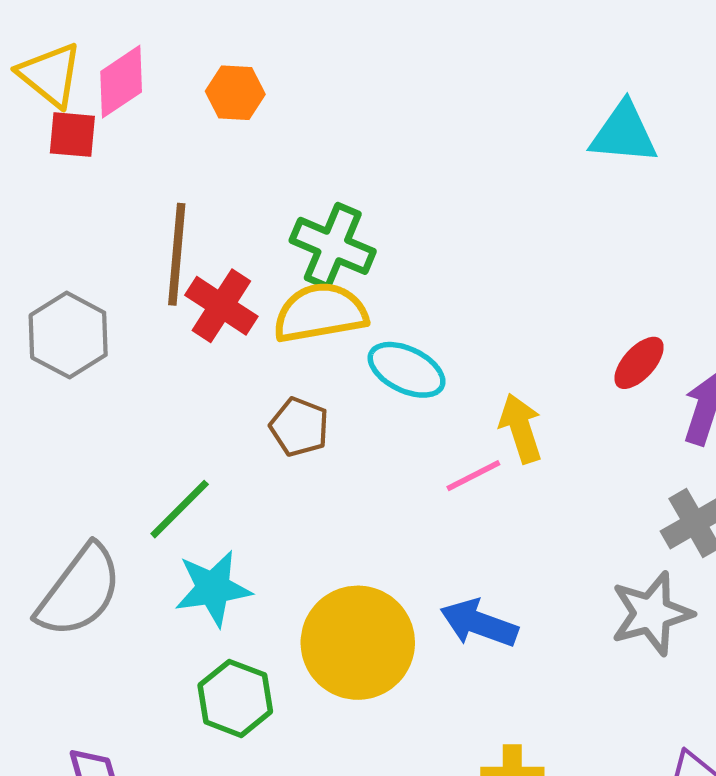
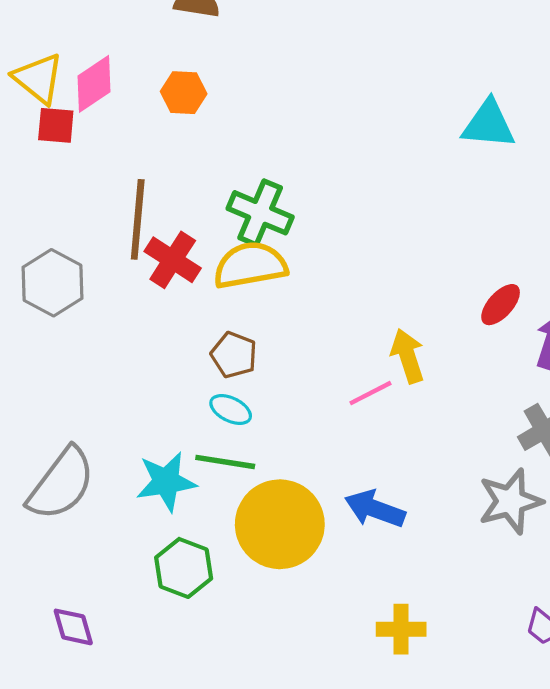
cyan ellipse: (407, 370) -> (231, 409), moved, size x0.7
green line: (180, 509) -> (225, 462), moved, turned 54

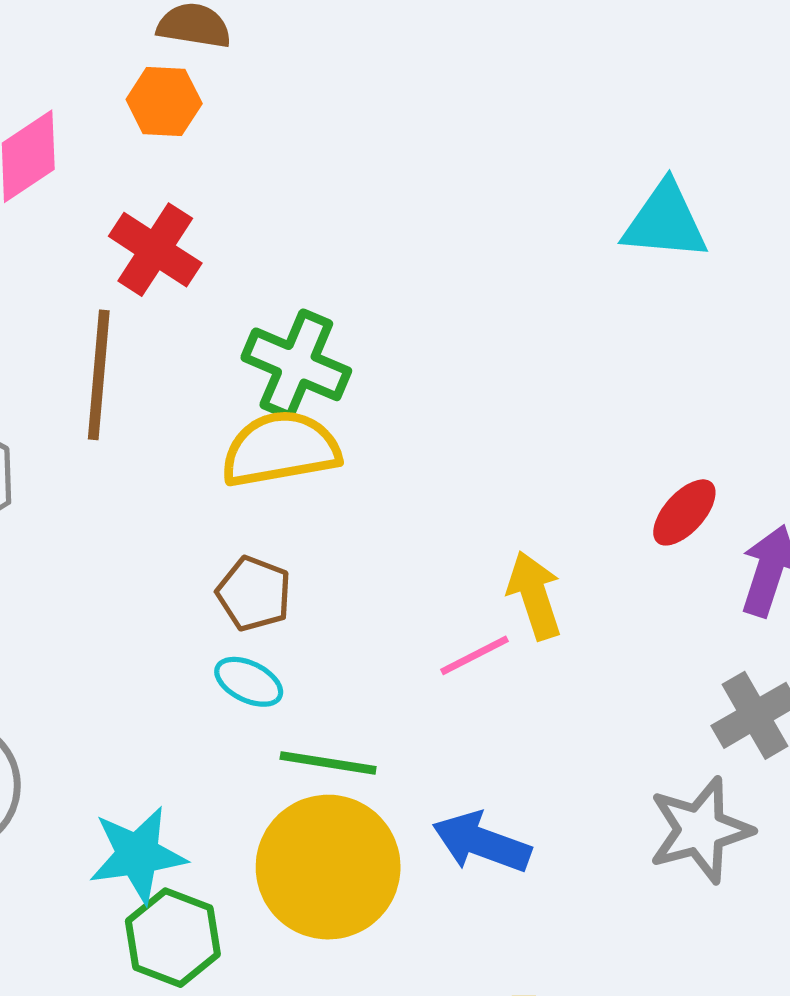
orange hexagon: (184, 93) -> (164, 101), moved
red cross: (173, 260) -> (155, 250), moved
green line: (225, 462) -> (328, 763), moved
cyan star: (166, 482) -> (138, 855), moved

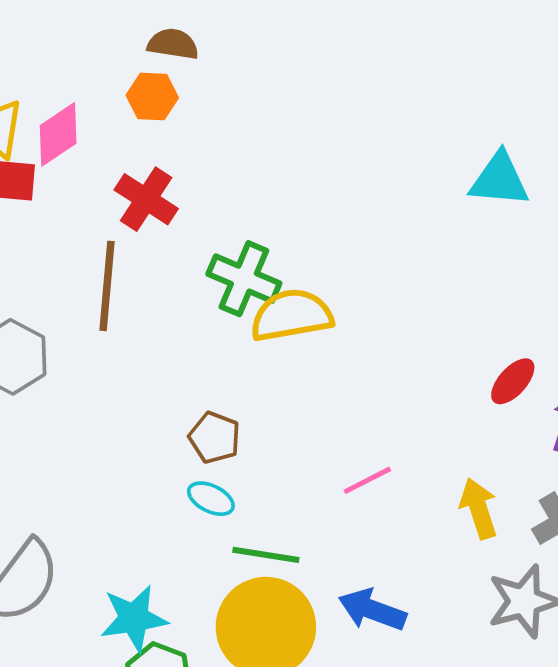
yellow semicircle: (280, 449) -> (292, 315), moved
yellow arrow: (534, 595) -> (479, 508), moved

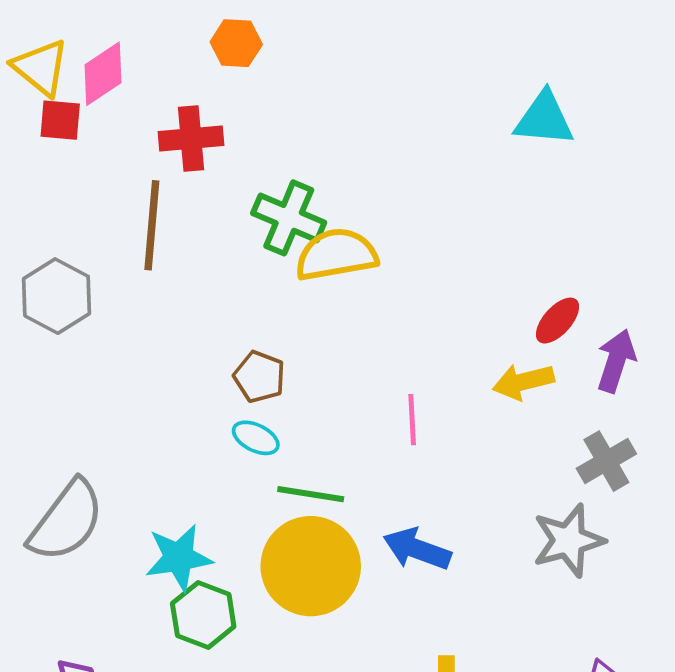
orange hexagon: (152, 97) -> (236, 43), moved
red cross: (146, 199) -> (191, 138), turned -38
pink line: (367, 480) -> (412, 420), turned -66
yellow arrow: (479, 508) -> (523, 382), moved, turned -86

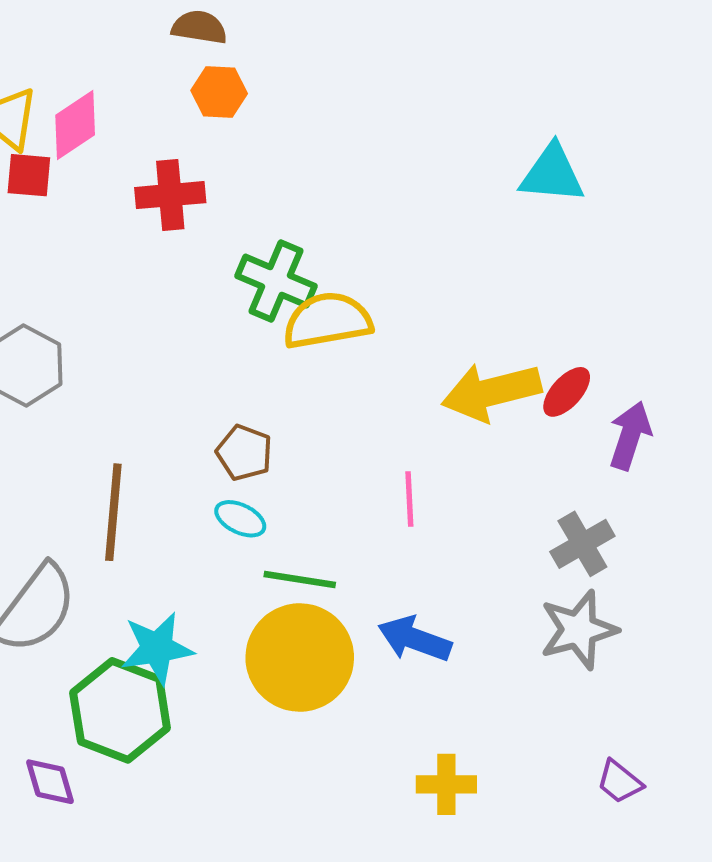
brown line: (152, 225) -> (113, 512), moved
yellow arrow: (523, 382) -> (491, 392), moved, size x1.5
gray cross: (606, 461) -> (582, 544), moved
green hexagon: (203, 615) -> (120, 710), moved, size x1.4

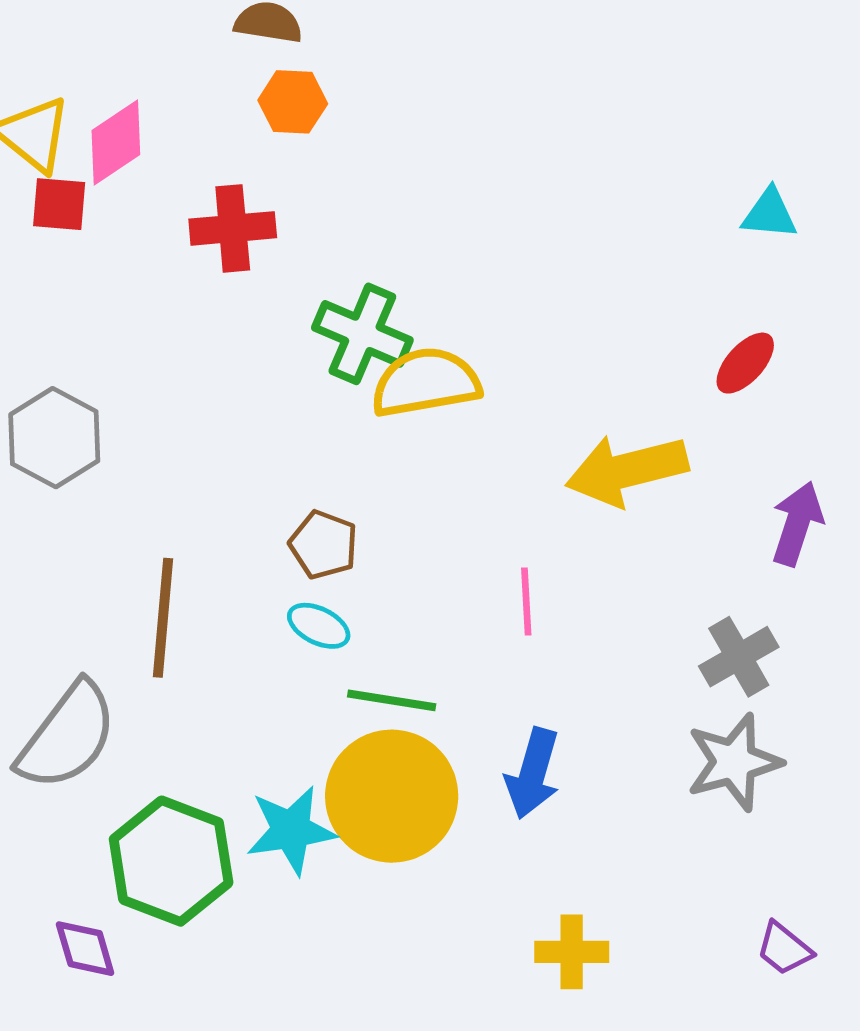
cyan triangle: (552, 174) -> (770, 214), moved, size x0.7
red ellipse: (567, 392) -> (745, 363), moved
blue arrow: (415, 639) -> (533, 773), turned -94
cyan star: (157, 648) -> (291, 830), moved

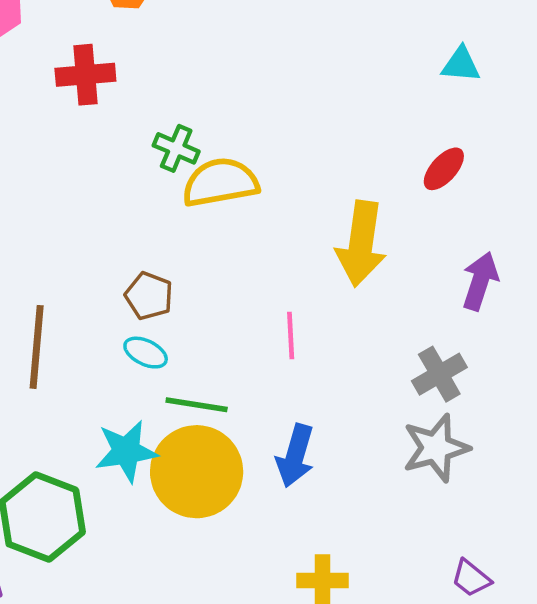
green cross: (362, 334) -> (176, 148), size x0.7
yellow arrow: (627, 470) -> (361, 244), turned -68
cyan star: (291, 830) -> (126, 451), moved

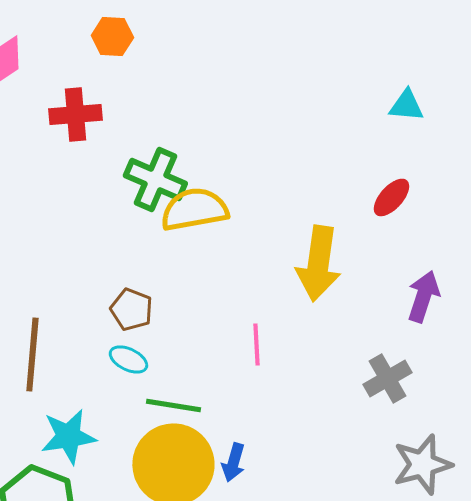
green cross: (176, 148) -> (155, 179), size x1.5
gray star: (436, 448) -> (422, 464), moved
cyan star: (126, 451) -> (68, 436), moved
blue arrow: (295, 456) -> (233, 462), moved, size x0.7

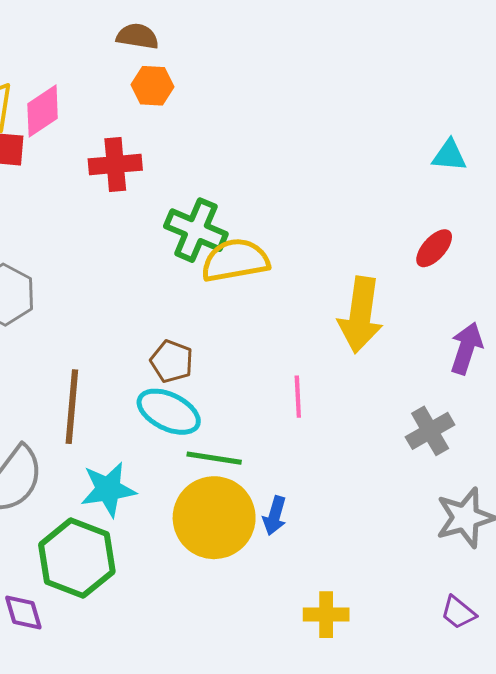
cyan ellipse: (128, 359) -> (169, 412), size x1.6

